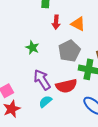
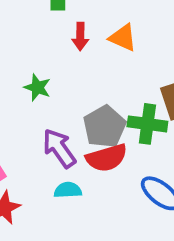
gray pentagon: (69, 51) -> (104, 127), moved
cyan semicircle: (45, 102) -> (68, 190), turned 40

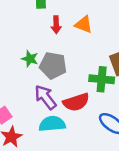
gray pentagon: (104, 127) -> (53, 66), moved, turned -30
cyan semicircle: (68, 190) -> (52, 124), size x1.5

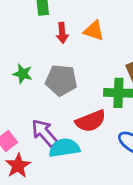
green star: (30, 59) -> (23, 74), moved
purple arrow: (46, 97) -> (44, 133), moved

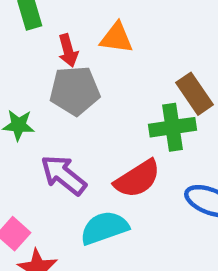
gray pentagon: (61, 80) -> (75, 91), moved
purple arrow: (44, 133) -> (63, 175), moved

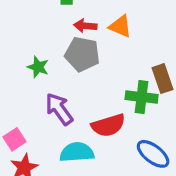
red arrow: (68, 50) -> (85, 26), turned 95

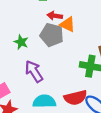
orange triangle: (120, 26) -> (68, 24), moved
red semicircle: (108, 125) -> (75, 98), moved

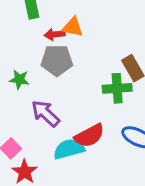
orange triangle: (68, 24) -> (73, 27), moved
red semicircle: (75, 98) -> (89, 136), moved

